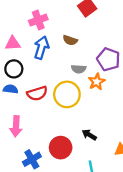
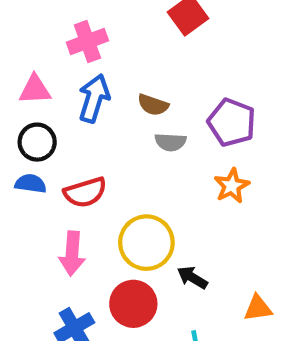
brown semicircle: (70, 40) -> (153, 105), moved
orange star: (97, 82) -> (232, 186), moved
yellow circle: (67, 94) -> (146, 243), moved
pink arrow: (16, 126) -> (72, 254), moved

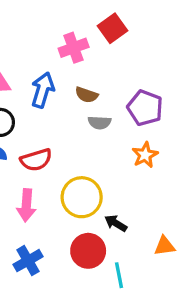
pink cross: (87, 41) -> (74, 48), moved
red circle: (133, 304) -> (88, 251), moved

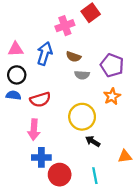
yellow circle: (82, 197) -> (82, 117), moved
red circle: (88, 251) -> (60, 175), moved
blue cross: (28, 261) -> (41, 157), moved, turned 30

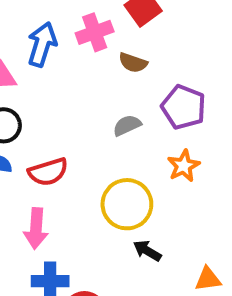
blue arrow: (45, 54) -> (42, 44), moved
brown semicircle: (73, 57) -> (133, 63), moved
gray semicircle: (82, 75) -> (127, 125), turned 152

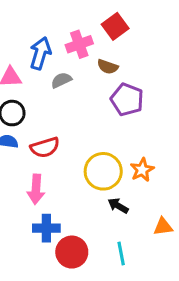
purple pentagon: (184, 107) -> (127, 100), moved
gray semicircle: (127, 125) -> (61, 80), moved
orange star: (184, 166) -> (142, 170), moved

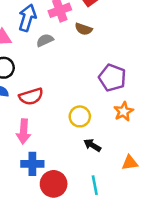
purple pentagon: (127, 100) -> (112, 78), moved
orange star: (142, 170) -> (124, 111), moved
yellow circle: (103, 171) -> (80, 116), size x0.7

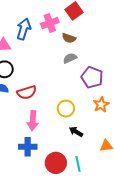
gray semicircle: (45, 40) -> (70, 58), moved
pink arrow: (24, 131) -> (33, 121), moved
red circle: (54, 184) -> (56, 163), moved

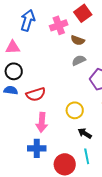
blue arrow: (24, 29) -> (28, 20), moved
cyan line: (78, 164) -> (87, 156), moved

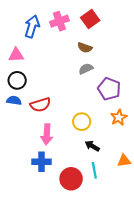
pink cross: (59, 25) -> (59, 21), moved

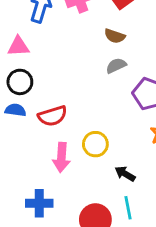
yellow circle: (82, 122) -> (95, 144), moved
blue cross: (41, 162) -> (39, 203), moved

